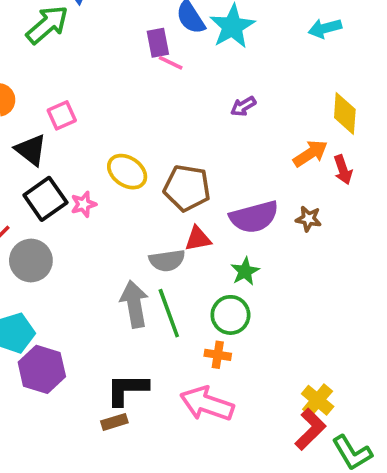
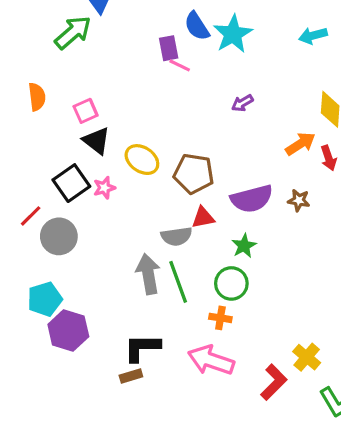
black triangle: (31, 150) -> (96, 141), moved
red L-shape: (310, 429) -> (274, 382), moved

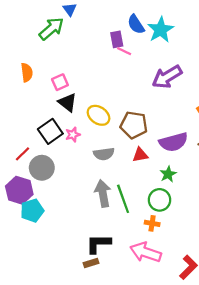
purple arrow: (242, 103) -> (167, 77), size x2.0
gray semicircle: (176, 236) -> (104, 154), moved
purple hexagon: (68, 330) -> (19, 190), moved

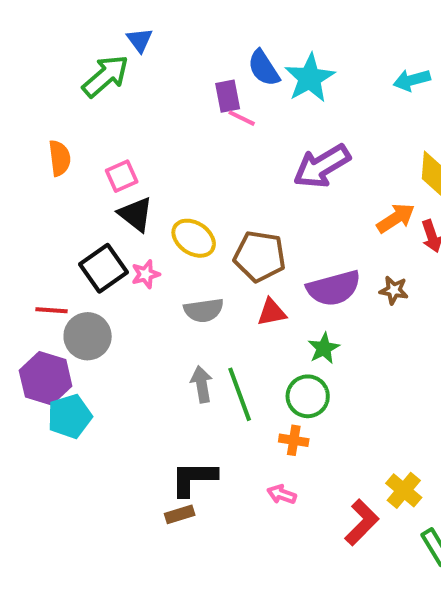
red line: (23, 154) -> (52, 310), turned 49
gray arrow: (103, 193) -> (202, 384), size x0.7
pink arrow: (146, 252) -> (282, 494), size x0.5

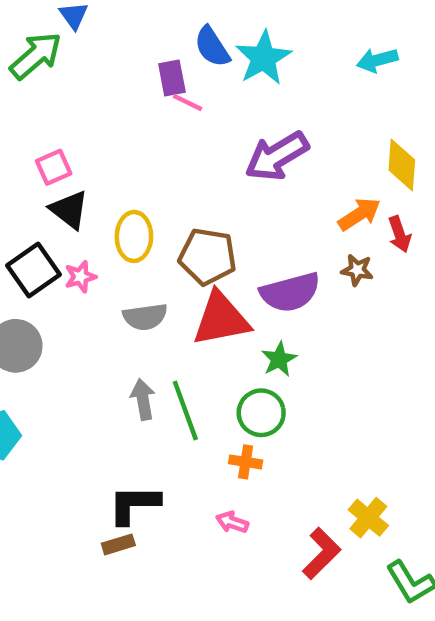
yellow ellipse: (194, 238) -> (134, 236), turned 57
brown star: (394, 290) -> (357, 270), moved
red triangle: (272, 312) -> (221, 319), size x1.8

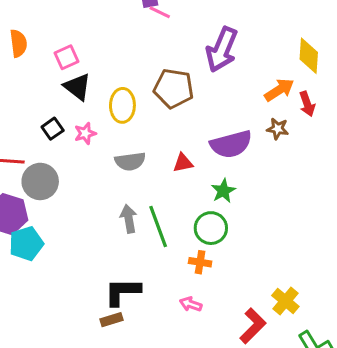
purple arrow: (277, 156) -> (222, 50), turned -36
brown pentagon: (208, 257) -> (174, 88), moved
black square: (34, 270) -> (53, 129), size x0.6
red triangle: (221, 319) -> (183, 163), size x0.5

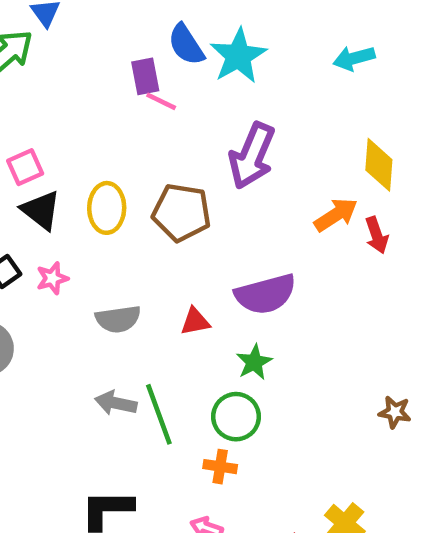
yellow ellipse: (122, 105) -> (107, 208), moved
brown star: (278, 129) -> (395, 412), moved
gray arrow: (129, 219) -> (116, 403), turned -68

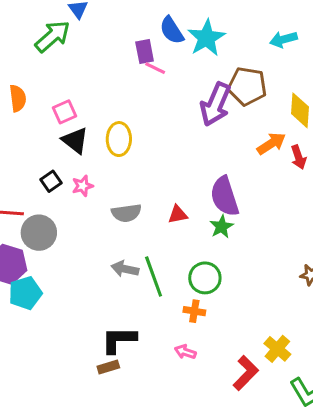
brown pentagon: (182, 212) -> (247, 86), moved
purple semicircle: (266, 294) -> (225, 196), turned 87
green star: (254, 362) -> (222, 227), moved

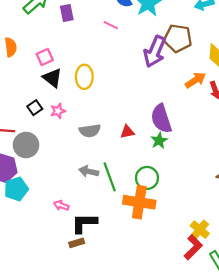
purple rectangle: (145, 51) -> (67, 13), moved
orange cross: (194, 311) -> (139, 202), size x2.0
pink arrow: (185, 352) -> (61, 205), moved
red L-shape: (246, 373) -> (193, 247), moved

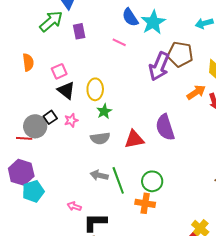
red triangle: (127, 132) -> (134, 139), size x1.5
green star: (159, 141) -> (104, 111), moved
gray circle: (26, 145) -> (35, 126), moved
orange cross: (139, 202) -> (145, 203), size x0.7

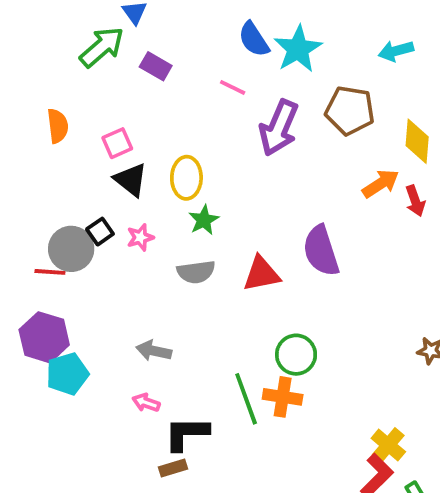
purple rectangle: (79, 31) -> (156, 66), turned -49
purple arrow: (159, 66) -> (279, 128), moved
gray arrow: (99, 175) -> (154, 351), moved
green line: (118, 180) -> (246, 399), moved

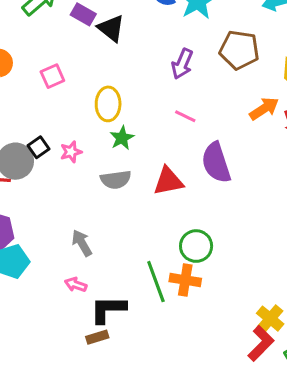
pink line: (233, 87) -> (185, 116), moved
purple arrow: (279, 128) -> (182, 64), size x0.7
black triangle: (131, 180) -> (111, 28), moved
gray arrow: (154, 351) -> (82, 243), turned 48

